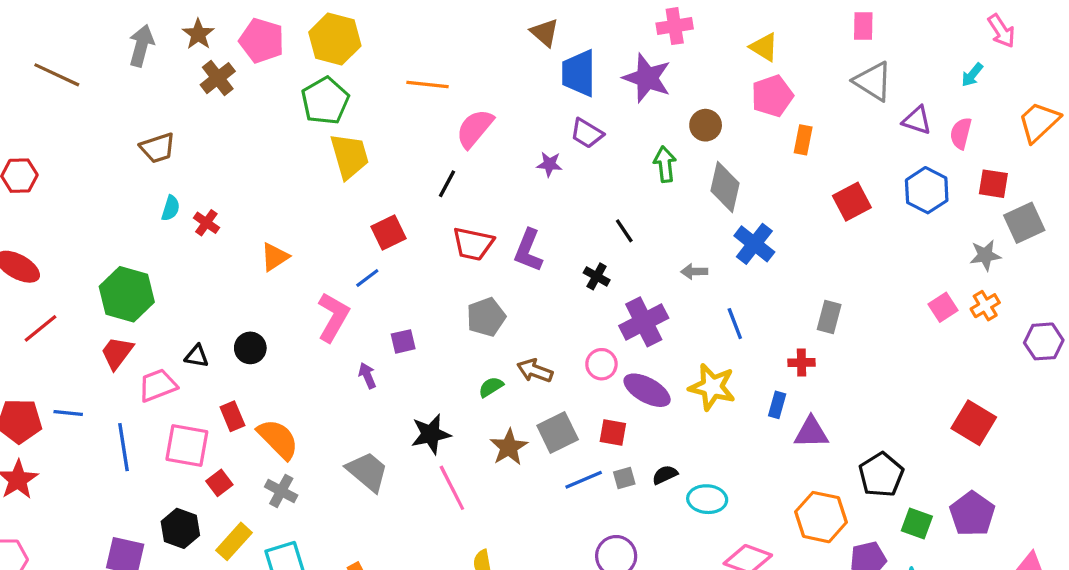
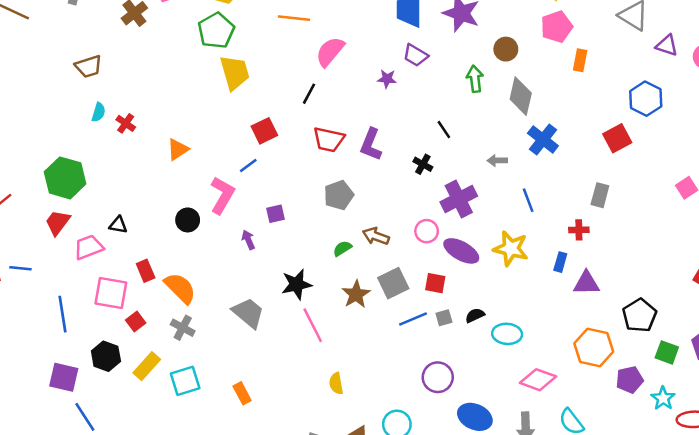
blue hexagon: (927, 190) -> (646, 99), moved
red square: (852, 202) -> (617, 138), moved
black circle: (250, 348) -> (188, 220), moved
blue line: (123, 447) -> (63, 314), moved

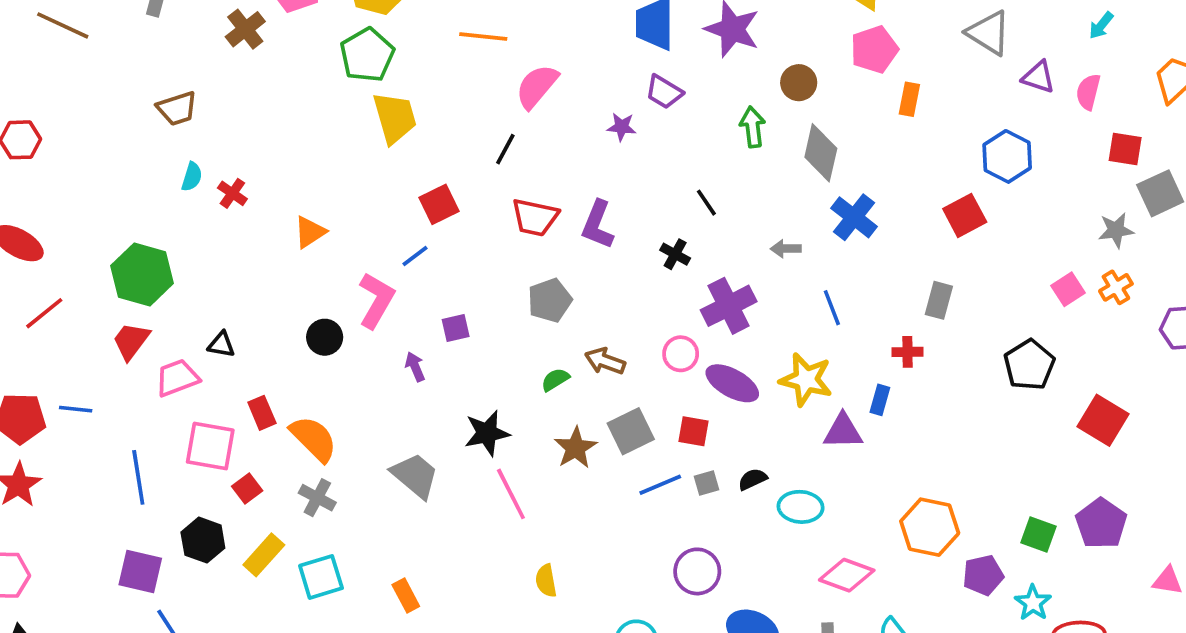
purple triangle: (586, 283) -> (843, 431), moved
black pentagon: (640, 315) -> (1029, 365), moved

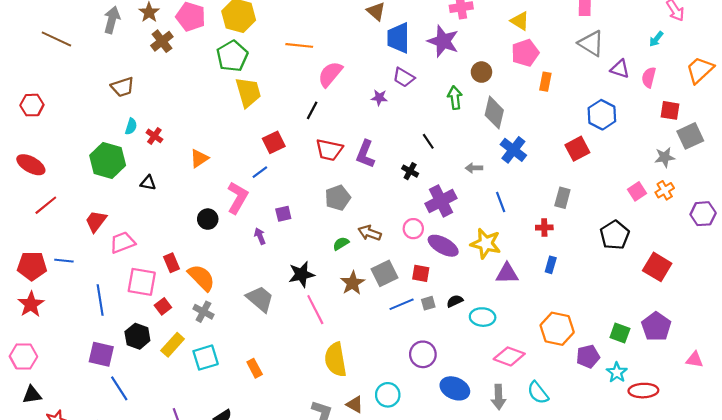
green hexagon: (142, 274) -> (108, 160), moved
black triangle: (221, 345) -> (148, 183), moved
blue rectangle: (880, 400) -> (551, 265), moved
yellow semicircle: (546, 581) -> (336, 360), size x1.8

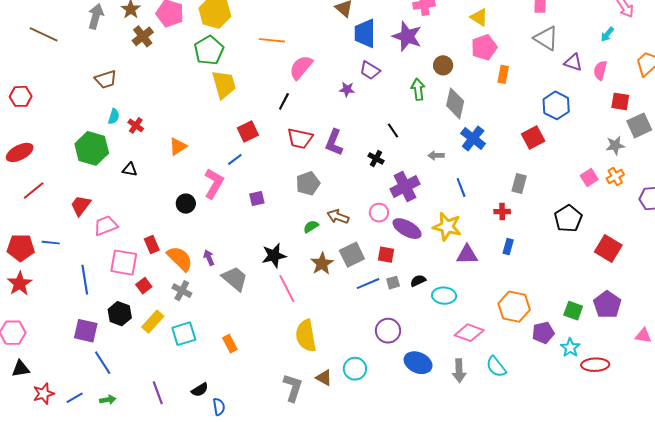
red ellipse: (31, 165) -> (20, 152), turned -56
purple arrow: (260, 236) -> (209, 258), moved

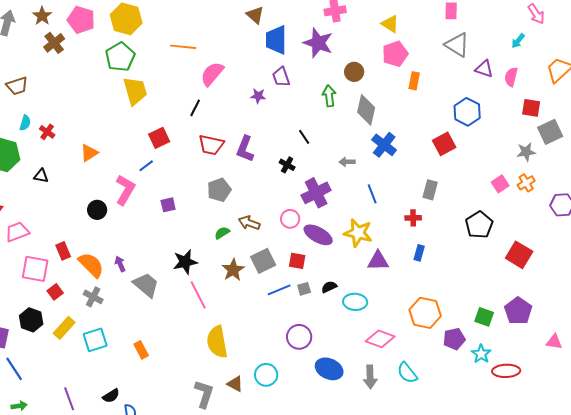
purple trapezoid: (370, 70) -> (281, 77), turned 40

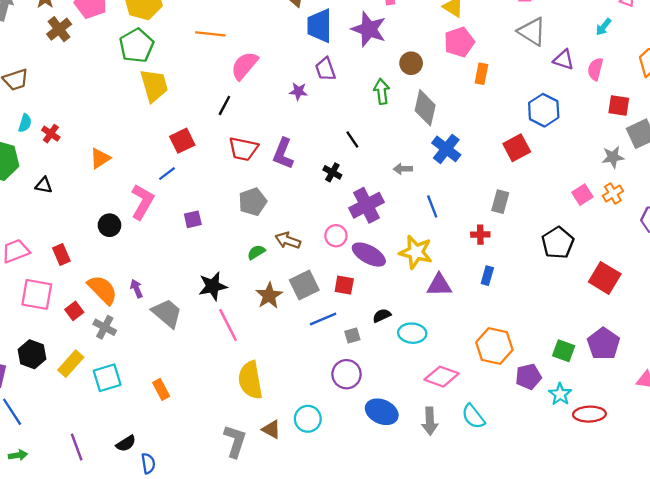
red rectangle: (63, 251) -> (61, 255), moved
gray square: (304, 289) -> (352, 335), moved
red square: (55, 292) -> (74, 311), moved

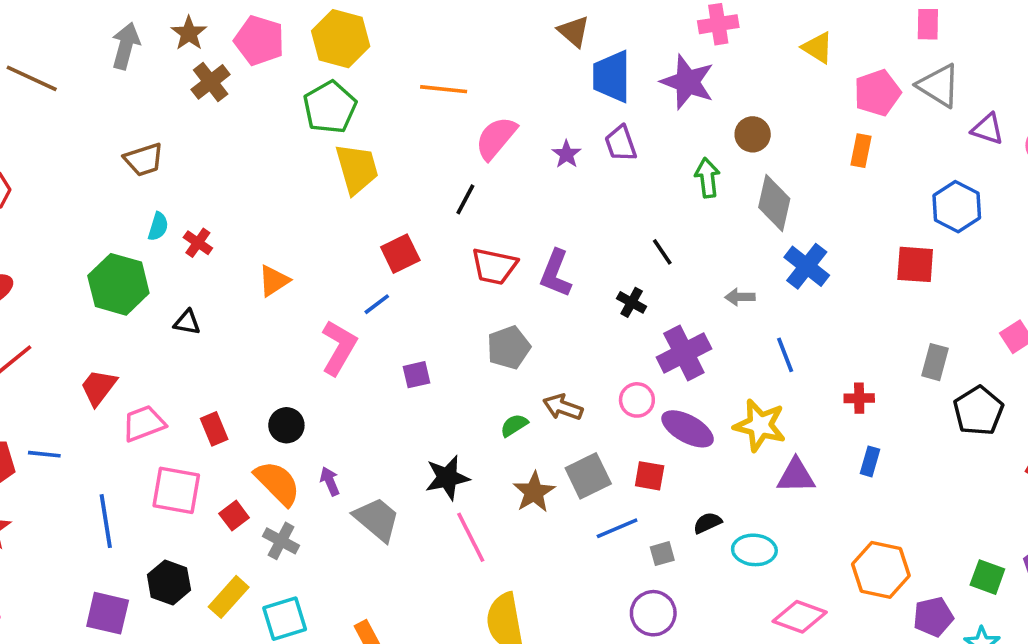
pink pentagon: (459, 42) -> (877, 93), moved
purple star: (298, 91) -> (566, 154), moved, turned 30
red square: (517, 148) -> (915, 264), turned 32
gray rectangle: (500, 202) -> (935, 362), moved
black circle: (109, 225) -> (286, 425), moved

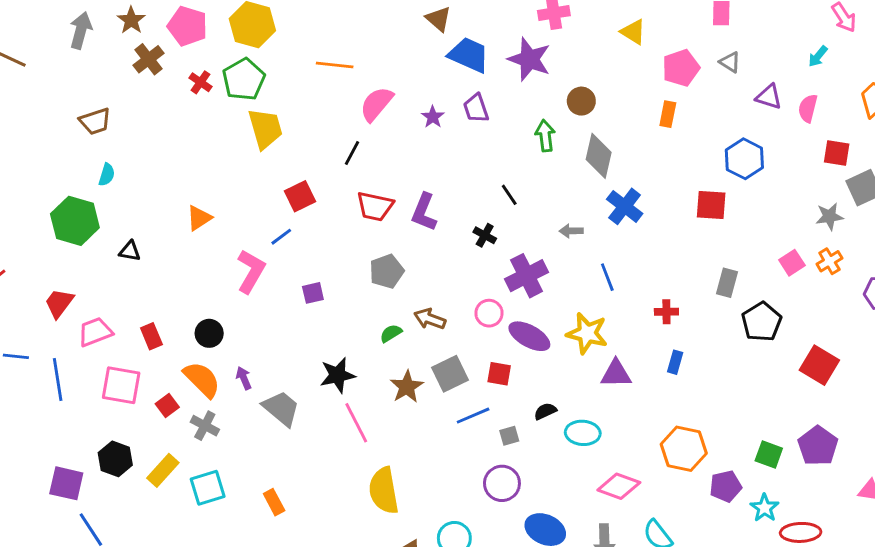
blue trapezoid: (612, 77) -> (469, 55), turned 114
gray triangle: (939, 86) -> (730, 62), size x0.6
red cross: (198, 243) -> (200, 82), moved
blue line: (106, 521) -> (58, 380), moved

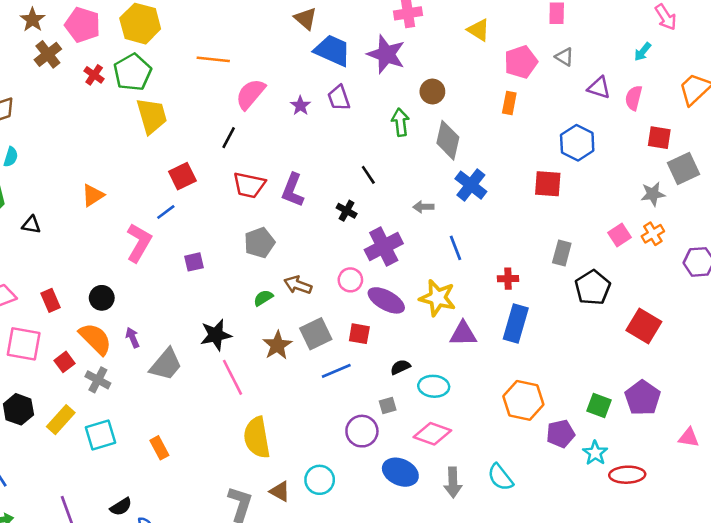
blue rectangle: (675, 362) -> (516, 323), size x1.8
gray trapezoid: (281, 408) -> (166, 364), turned 90
gray square: (509, 436) -> (388, 405), moved
pink diamond: (619, 486) -> (432, 434), moved

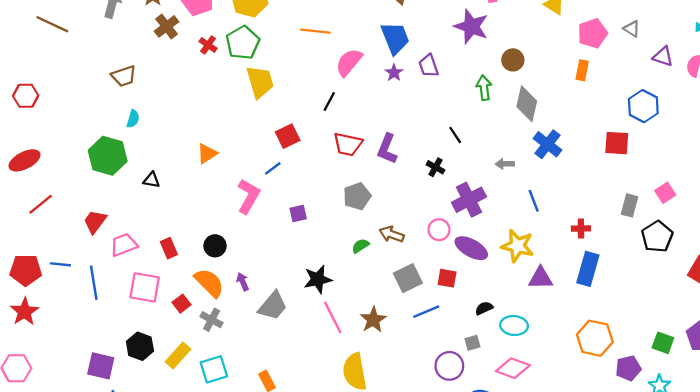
blue trapezoid: (332, 50) -> (395, 38), moved, turned 44
pink square: (620, 235) -> (665, 193), moved
brown star: (277, 345) -> (373, 320), moved

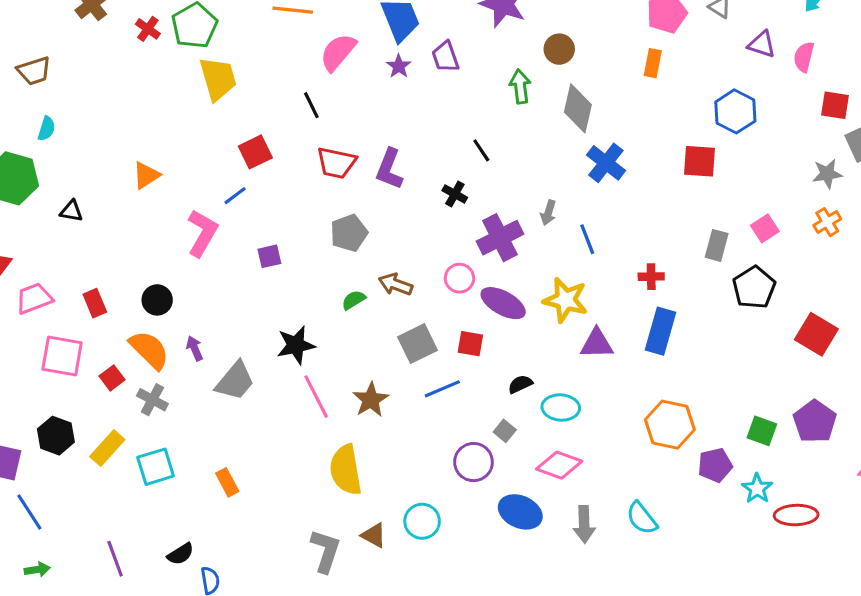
black line: (329, 102) -> (311, 105), turned -54
gray arrow: (505, 164) -> (548, 213), moved, turned -72
gray square: (472, 343) -> (505, 431), turned -35

